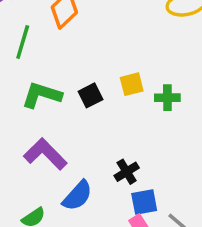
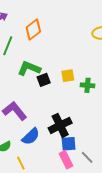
green L-shape: (42, 95) -> (29, 68), moved
black cross: (127, 172) -> (60, 125), size x1.6

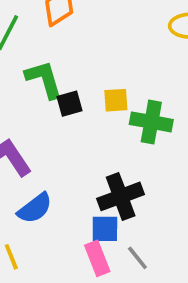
green L-shape: (29, 68) -> (44, 79), turned 45
green cross: (87, 85) -> (151, 122), size x1.5
black cross: (60, 125) -> (121, 196), moved

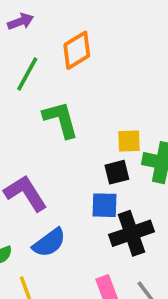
black square: (70, 104) -> (117, 172), moved
blue square: (105, 229) -> (105, 205), moved

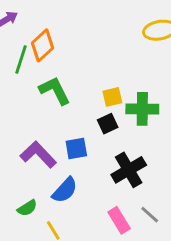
orange diamond: (77, 50) -> (43, 45), moved
blue square: (105, 205) -> (76, 148), moved

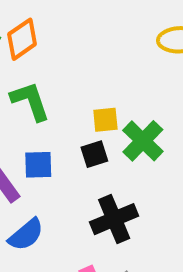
green cross: (142, 109) -> (143, 141), turned 36
blue square: (76, 148) -> (38, 165), moved

